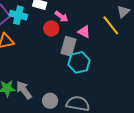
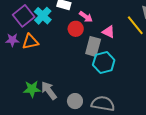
cyan cross: (18, 15) -> (43, 16), turned 30

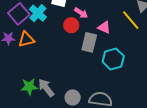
cyan hexagon: (104, 63) -> (113, 59), moved

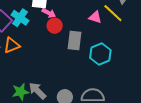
pink arrow: (81, 13) -> (49, 13), moved
pink triangle: (104, 27) -> (95, 17), moved

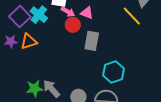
pink triangle: (95, 17) -> (87, 13), moved
cyan hexagon: (100, 54) -> (114, 72), moved

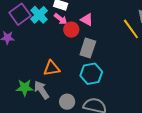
pink arrow: (68, 12) -> (61, 19), moved
orange triangle: (29, 42) -> (52, 68), moved
cyan hexagon: (114, 72) -> (91, 74), moved

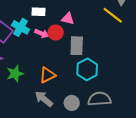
pink arrow: (61, 19) -> (42, 33), moved
green star: (25, 88) -> (15, 74), moved

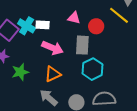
white rectangle: (39, 12) -> (43, 25), moved
red circle: (56, 32) -> (96, 26), moved
pink arrow: (42, 33) -> (52, 48), moved, size x1.5

